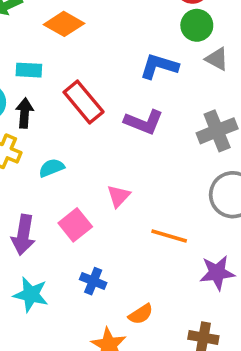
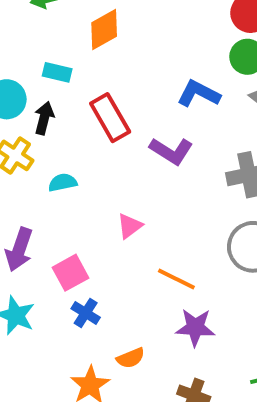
orange diamond: (64, 24) -> (104, 30), turned -69
pink square: (75, 225) -> (71, 273), moved
purple star: (217, 273) -> (195, 327), moved

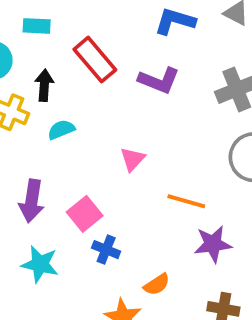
black arrow: (44, 118) -> (44, 85), moved

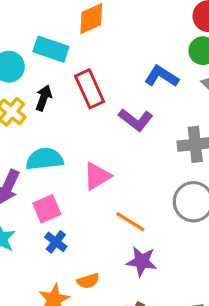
cyan rectangle: (37, 26) -> (51, 49), size x1.5
cyan semicircle: (61, 130) -> (45, 159), moved, size x1.6
pink triangle: (133, 159) -> (97, 176), size x1.4

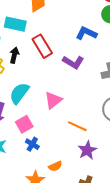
cyan semicircle: (45, 159) -> (19, 93), turned -40
purple star: (142, 261) -> (87, 150), turned -30

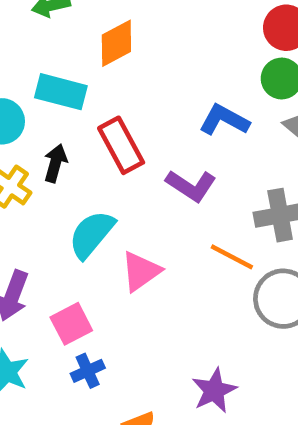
cyan semicircle: (19, 93) -> (92, 234), moved
orange line: (77, 126) -> (232, 257), moved
blue cross: (32, 144) -> (88, 371), turned 32

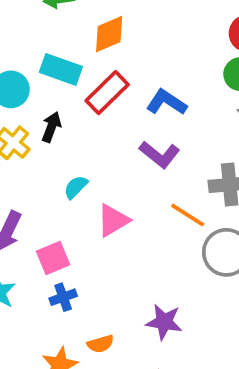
blue L-shape: (224, 120) -> (166, 102), moved
red rectangle: (121, 145) -> (107, 93), moved, turned 69
cyan semicircle: (92, 234) -> (76, 187), size x0.6
purple star: (214, 390) -> (164, 322), turned 30

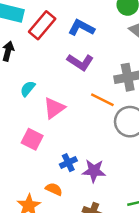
pink square: (53, 258) -> (32, 139), moved, turned -35
blue cross: (63, 297) -> (68, 163), moved
orange semicircle: (101, 344) -> (54, 189), turned -133

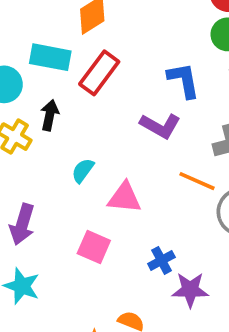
blue L-shape: (81, 28) -> (184, 80), moved, turned 55
pink triangle: (54, 108) -> (124, 198), turned 45
blue cross: (68, 163) -> (161, 260), moved

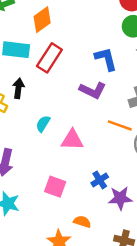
pink square: (94, 247) -> (55, 187), moved

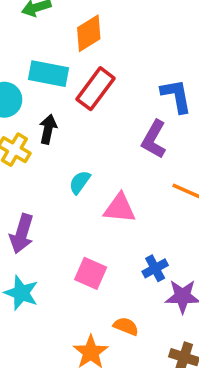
purple L-shape: (93, 90) -> (154, 139), turned 90

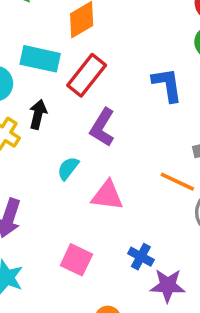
purple L-shape: (154, 139) -> (102, 127), moved
blue cross: (155, 268) -> (141, 257), turned -35

